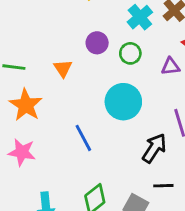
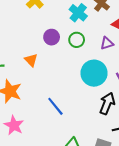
cyan circle: (123, 102) -> (94, 73), moved
pink star: (22, 152) -> (14, 125), turned 30

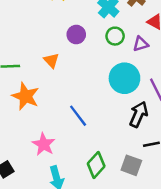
green circle: (77, 40) -> (115, 36), moved
pink star: (14, 125) -> (44, 144), moved

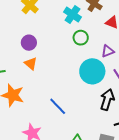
purple circle: (76, 35) -> (29, 43), moved
purple triangle: (141, 44) -> (108, 51), moved

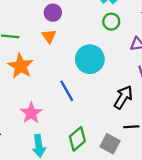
cyan circle: (92, 71) -> (90, 59), moved

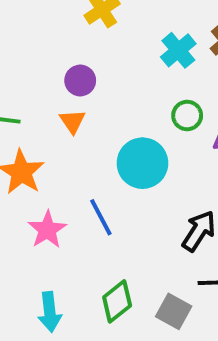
green circle: (111, 22) -> (187, 116), moved
pink star: (31, 113) -> (47, 230), moved

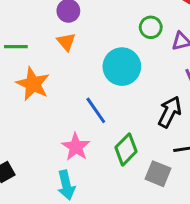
pink star: (47, 230) -> (76, 147), moved
green diamond: (117, 301) -> (126, 149), moved

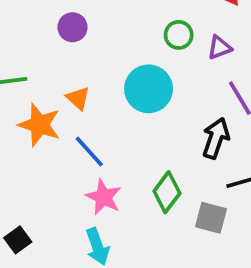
orange triangle: (66, 42) -> (78, 98), moved
blue line: (96, 110) -> (89, 151), moved

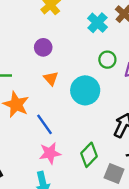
orange triangle: (78, 98) -> (51, 78), moved
pink star: (103, 197) -> (50, 153), turned 30

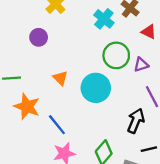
purple circle: (43, 47) -> (39, 37), moved
green circle: (107, 60) -> (116, 55), size x1.5

